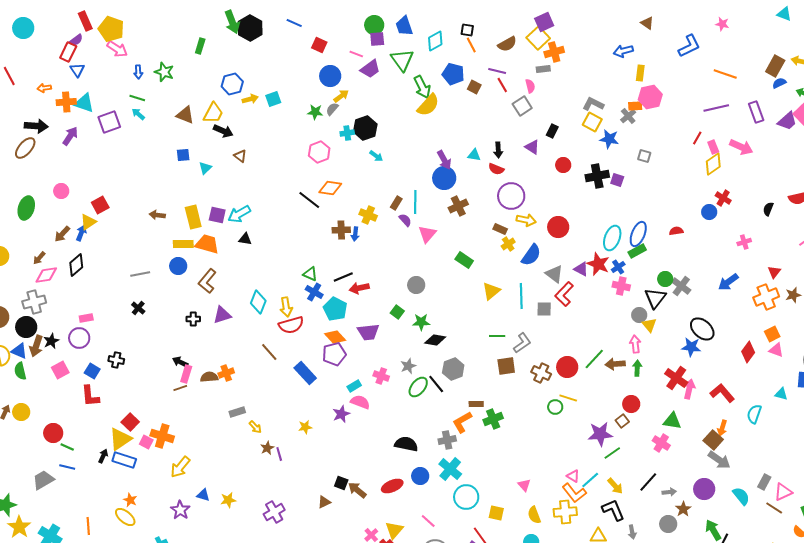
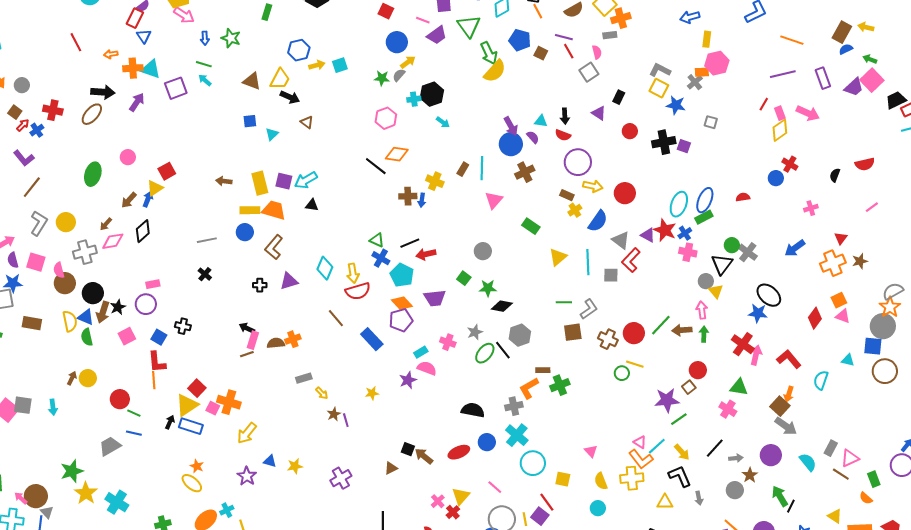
purple semicircle: (405, 220) -> (533, 137), moved
gray cross: (34, 302) -> (85, 252), moved
orange line: (88, 526) -> (154, 380), moved

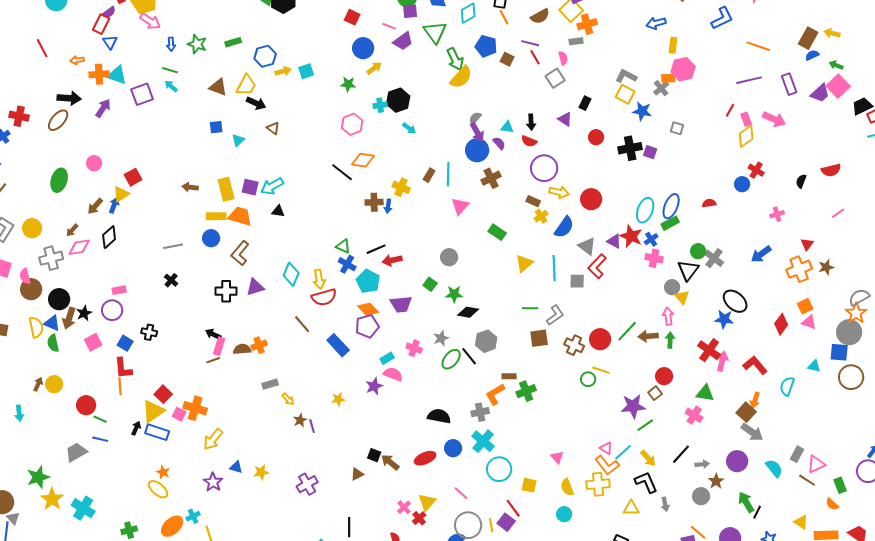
green rectangle: (267, 12) -> (233, 42), moved, turned 56
gray semicircle: (399, 75) -> (475, 118), moved
black cross: (260, 285) -> (226, 291), size x1.5

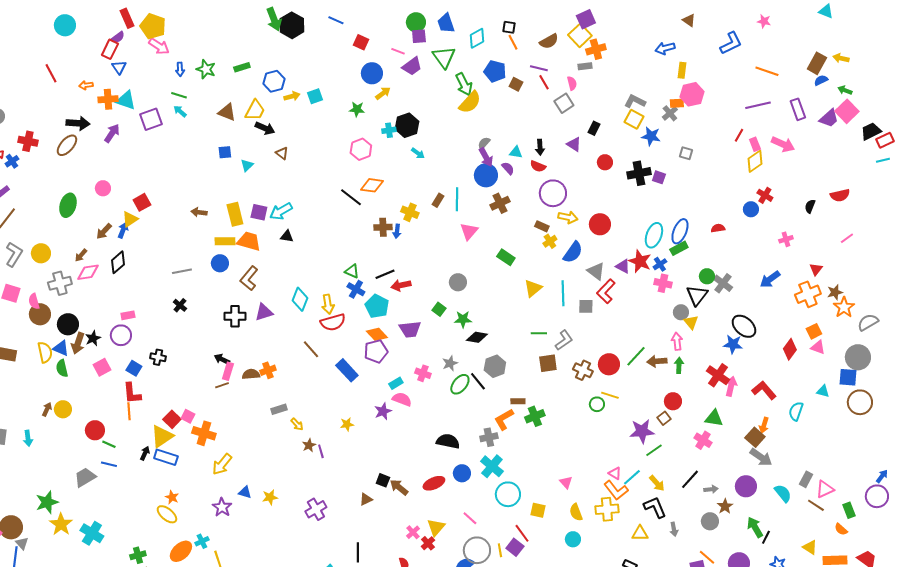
orange star: (856, 313) -> (844, 307), moved
pink square: (179, 414) -> (188, 416), moved

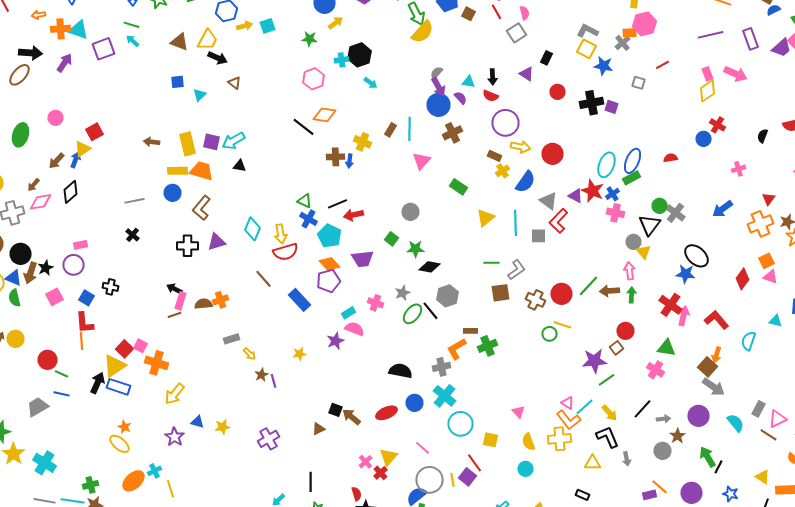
red line: (739, 135) -> (662, 65), moved, turned 32
black arrow: (145, 453) -> (98, 383), size x1.5

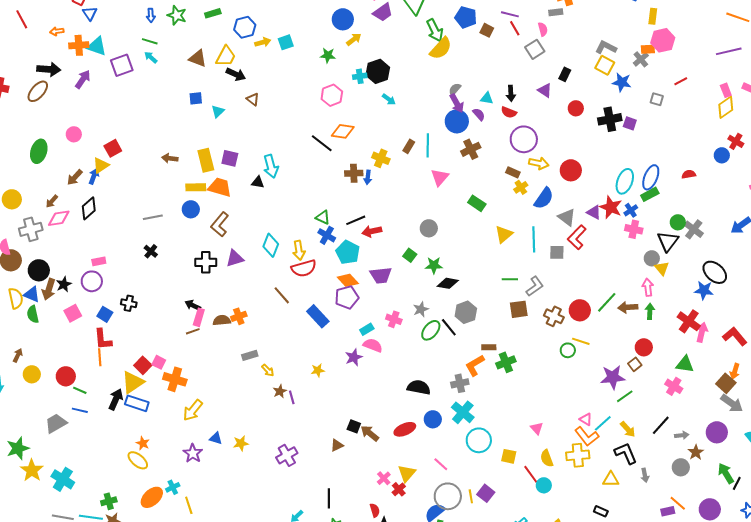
cyan arrow: (234, 141) -> (271, 166), moved, turned -75
yellow circle: (16, 339) -> (32, 374), moved
red line: (474, 463) -> (531, 474), moved

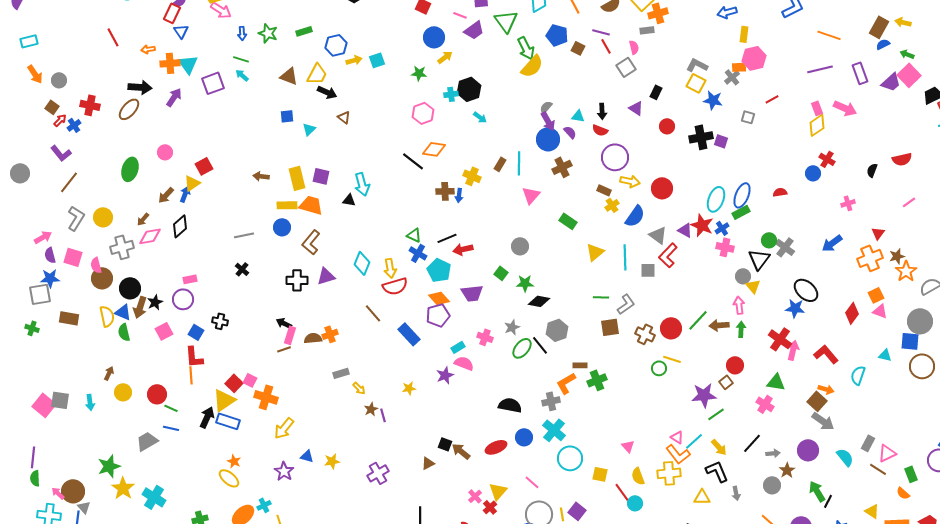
cyan triangle: (97, 46) -> (188, 64), turned 35
orange arrow: (735, 371) -> (826, 389), turned -91

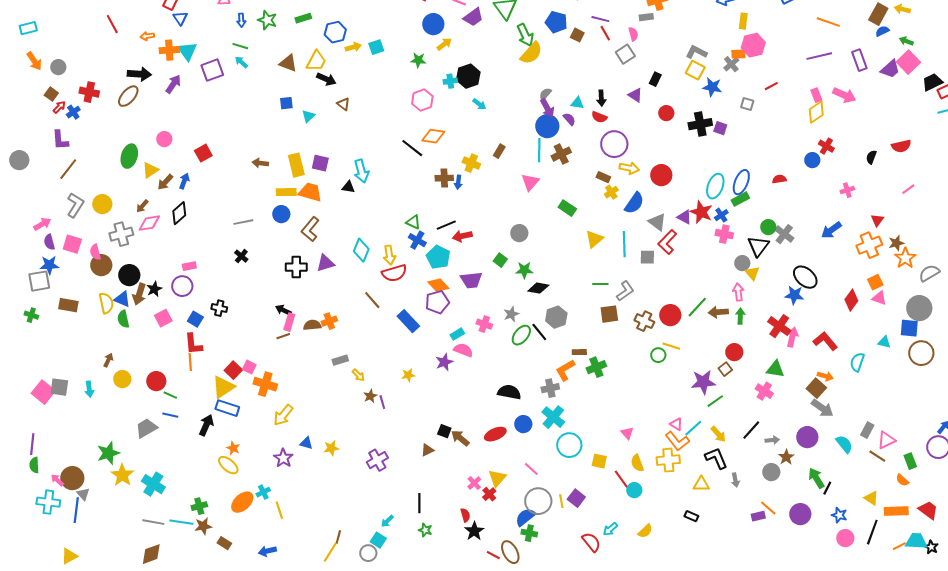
purple L-shape: (61, 153) -> (60, 140), turned 35
cyan line: (519, 163) -> (539, 150), moved
yellow triangle: (192, 183) -> (150, 170), moved
black arrow: (207, 417) -> (206, 425), moved

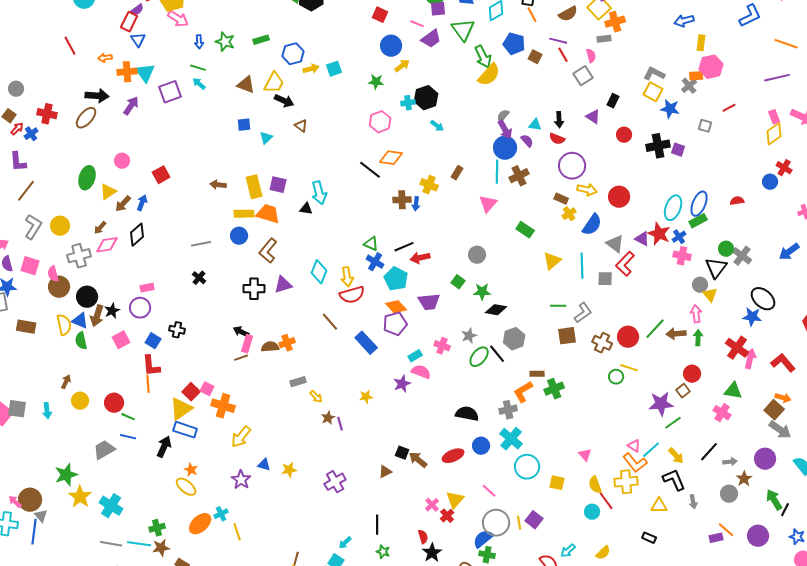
red line: (621, 479) -> (606, 501), moved

